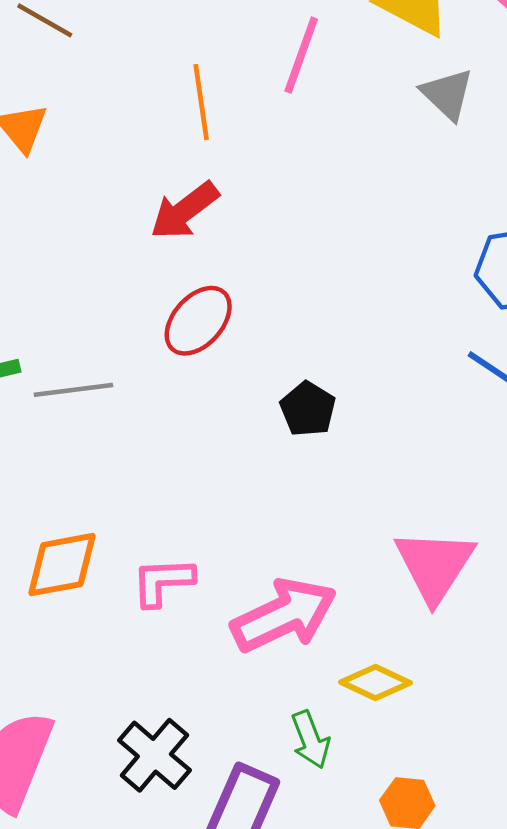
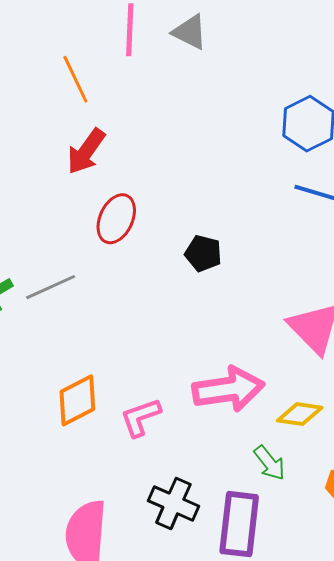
gray triangle: (447, 94) -> (190, 32), moved
pink L-shape: (163, 582) -> (141, 417), moved
pink arrow: (284, 615) -> (228, 389), turned 34

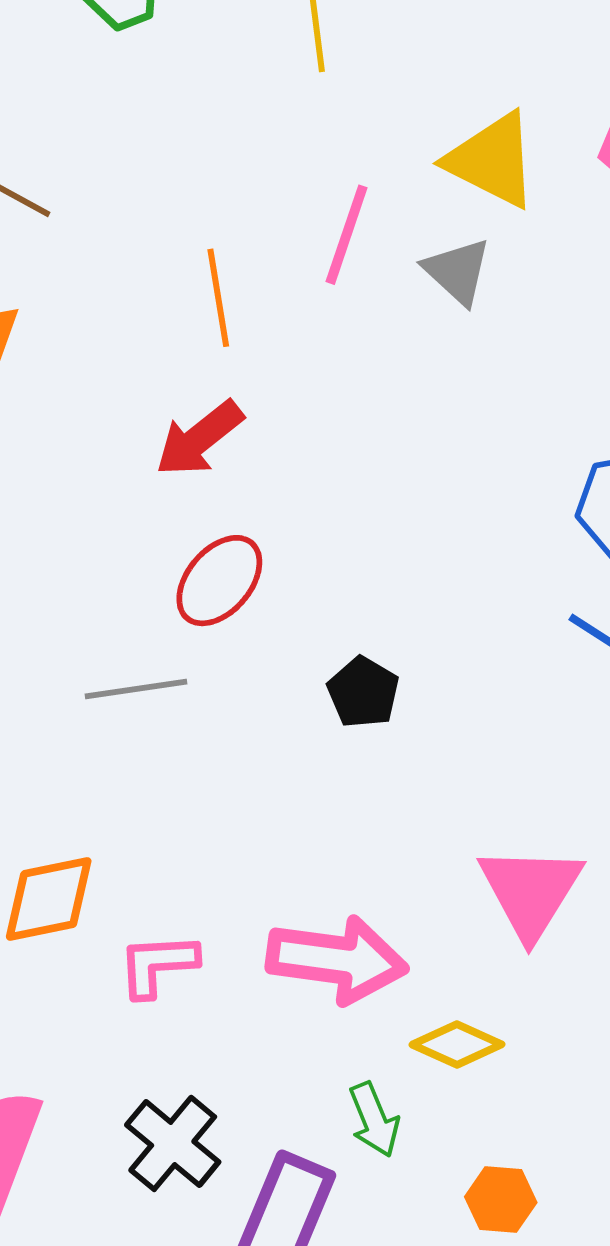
gray line: (51, 287) -> (136, 689), moved

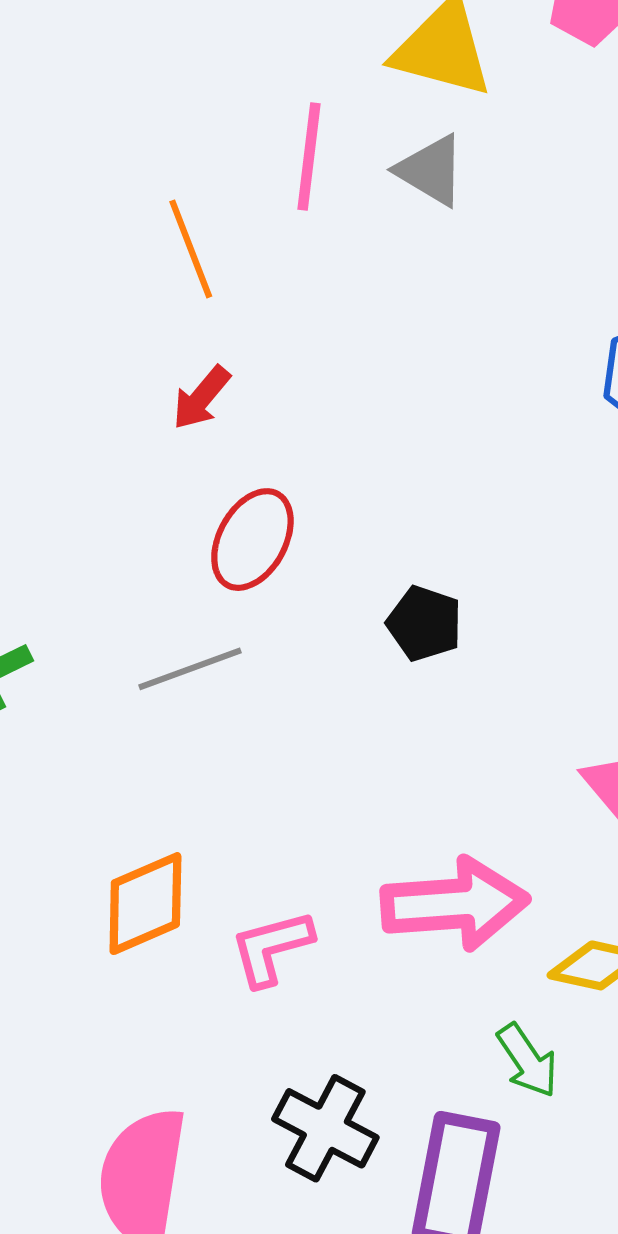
red arrow: (199, 439) -> (201, 398), size x0.7

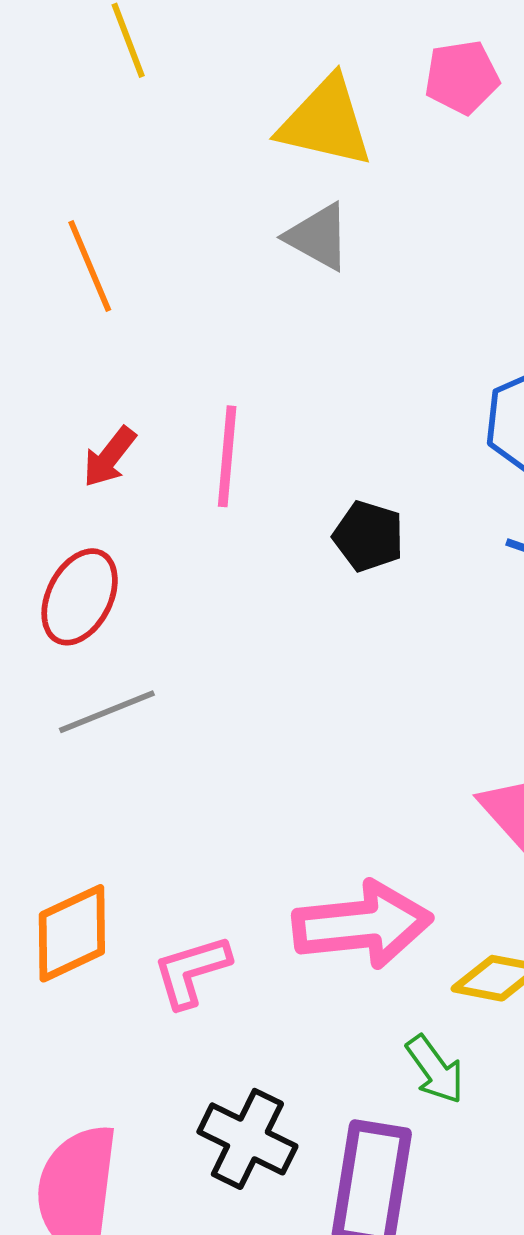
pink line: (309, 157) -> (227, 456), moved
orange line: (191, 249) -> (90, 266), moved
red ellipse: (252, 540) -> (80, 597), moved
black pentagon: (424, 623) -> (368, 536), moved

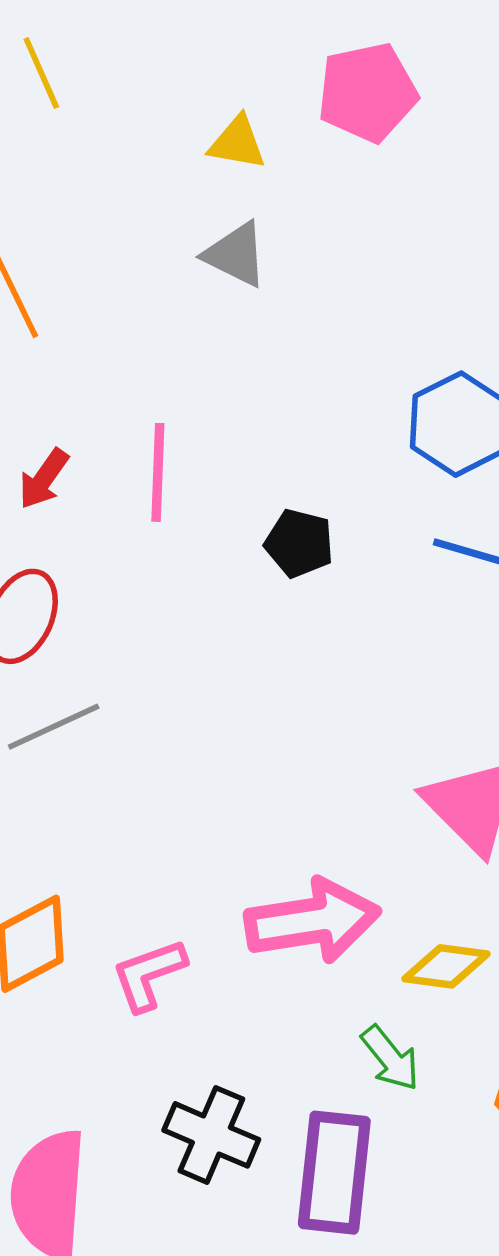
pink pentagon: (462, 77) -> (367, 92), size x1.4
yellow triangle: (326, 122) -> (237, 143), size x0.6

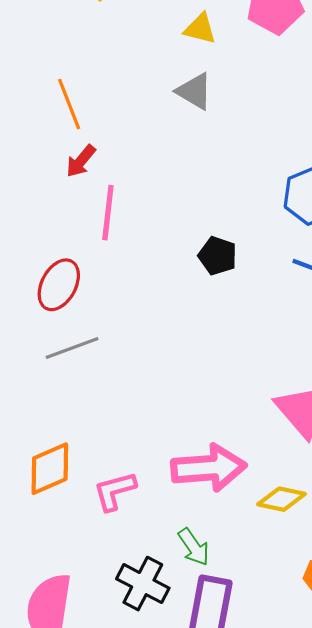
pink line: (158, 472) -> (108, 213), moved
red arrow: (44, 479) -> (81, 161), moved
green arrow: (390, 1058) -> (194, 547), moved

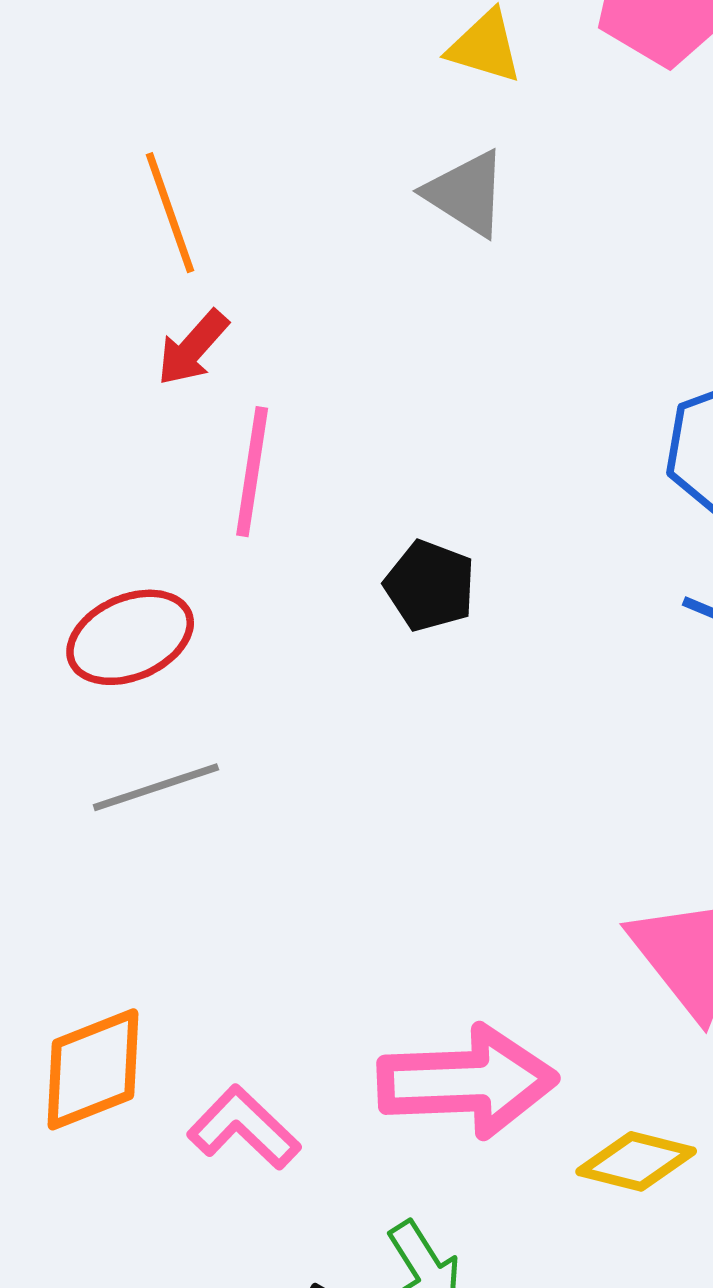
black pentagon: (218, 256) -> (430, 586), moved
red ellipse: (59, 285) -> (130, 637), turned 36
pink L-shape: (115, 491) -> (244, 1128), turned 57

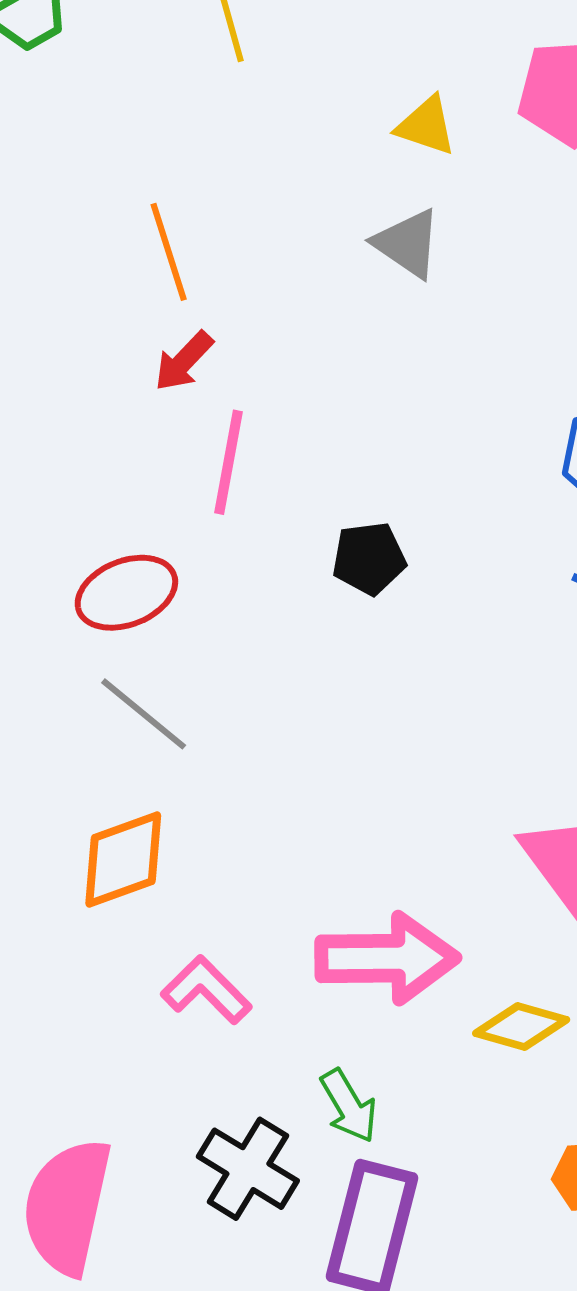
black pentagon: (430, 586) -> (369, 558), turned -30
gray line: (156, 787) -> (144, 714), turned 56
orange diamond: (93, 1069) -> (123, 859), moved

